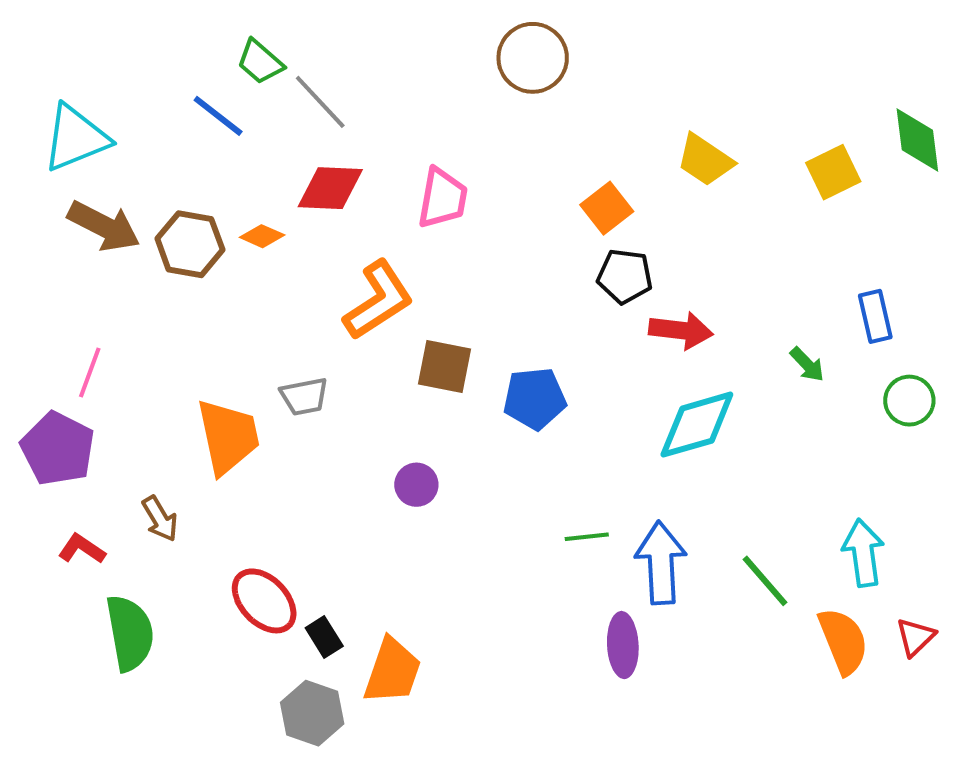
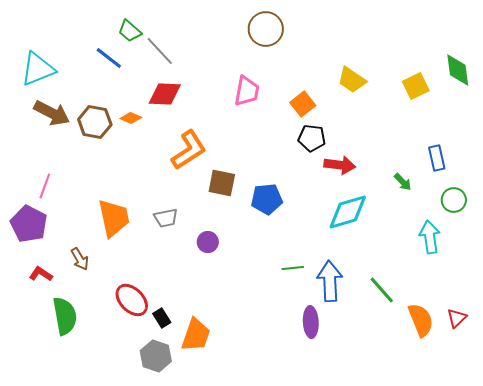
pink trapezoid: (442, 198) -> (247, 91), moved
gray trapezoid: (304, 397) -> (166, 218), moved
cyan arrow: (863, 553) -> (430, 237), moved

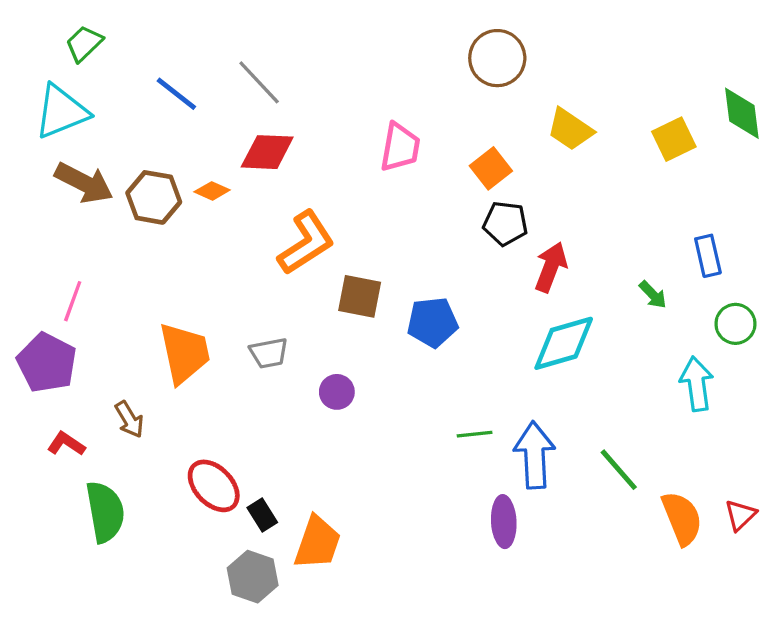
brown circle: (266, 29) -> (497, 58), moved
green trapezoid: (130, 31) -> (84, 43), moved, turned 95
red arrow: (340, 165) -> (551, 267), turned -76

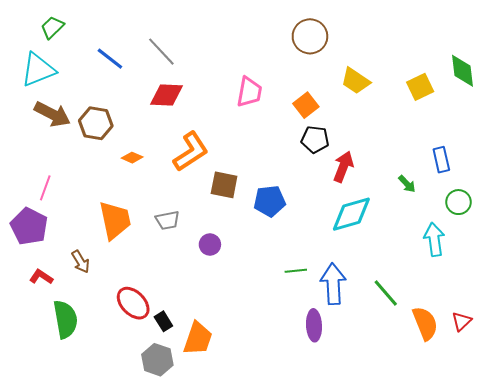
orange diamond: (212, 191) -> (132, 158), moved

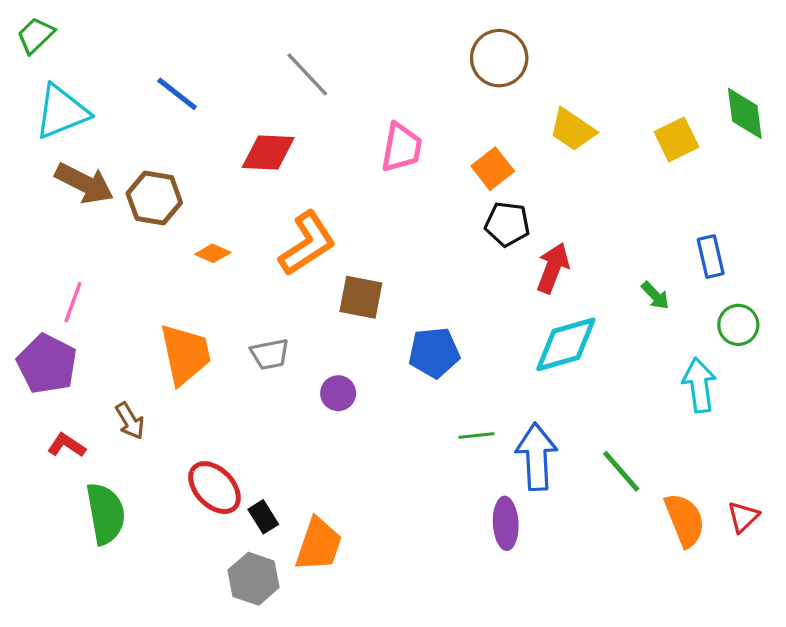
green trapezoid: (52, 27) -> (36, 35), moved
gray line: (161, 52) -> (307, 74), moved
blue pentagon: (270, 201) -> (434, 353), moved

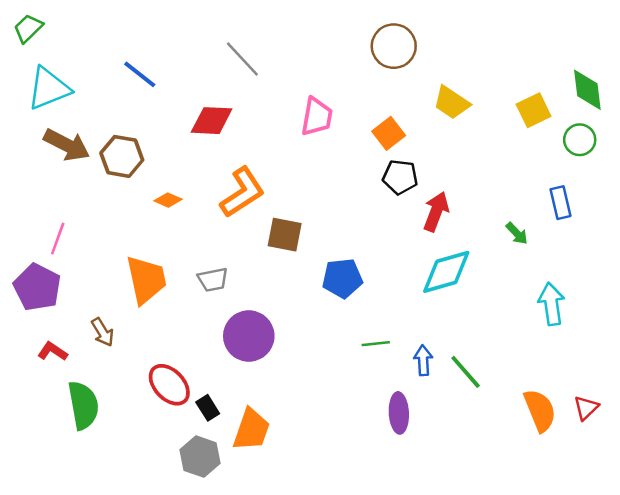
green circle: (738, 325) -> (580, 140), moved
purple circle: (338, 393) -> (249, 336), moved, size x1.8
blue arrow: (537, 457) -> (423, 360), size x0.6
green line: (621, 471) -> (466, 372), moved

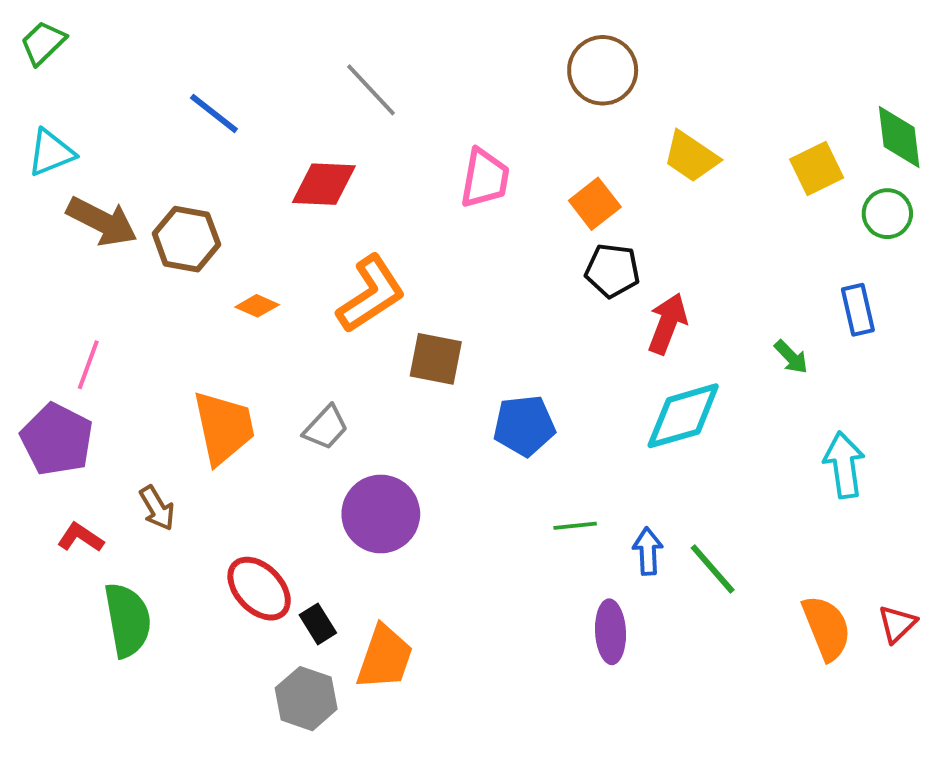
cyan triangle: (49, 88) -> (51, 153), moved, size x0.7
gray trapezoid: (213, 280) -> (326, 428), turned -36

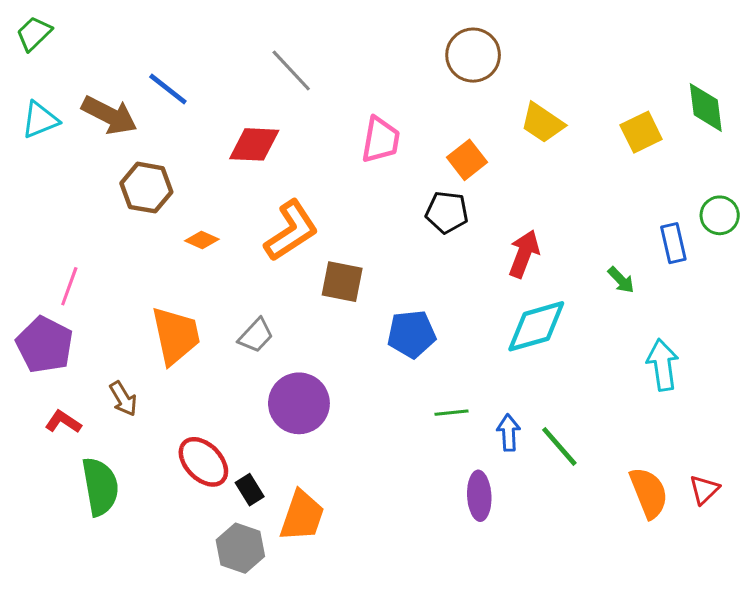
green circle: (887, 214) -> (720, 215), moved
brown arrow: (102, 221) -> (109, 115), moved
black pentagon: (612, 271) -> (447, 212), moved

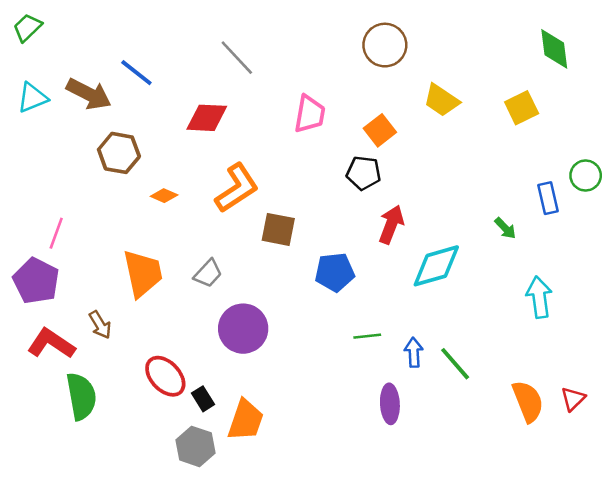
green diamond: (706, 107) -> (554, 49), moved
red arrow: (524, 254) -> (391, 224), moved
red L-shape: (63, 422) -> (51, 344), size x1.6

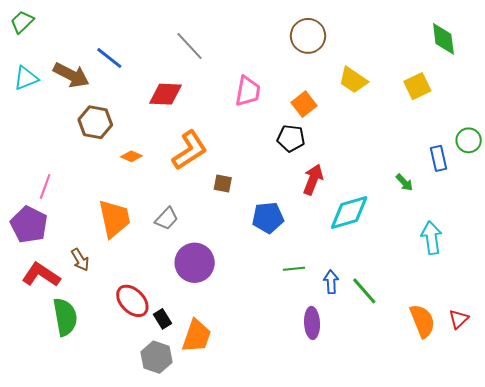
brown square: (278, 229) -> (223, 183), size x0.7

